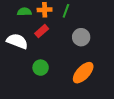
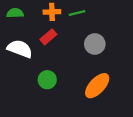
green line: (66, 11) -> (77, 13), turned 56
green semicircle: (24, 12) -> (15, 13), moved

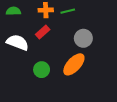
orange ellipse: (97, 86) -> (74, 64), moved

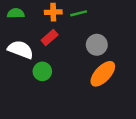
orange ellipse: (74, 64) -> (103, 74), moved
green circle: (42, 70) -> (42, 71), moved

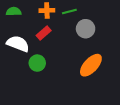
gray circle: (97, 45) -> (86, 29), moved

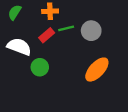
green semicircle: (14, 12) -> (15, 12), turned -56
green line: (69, 12) -> (66, 28), moved

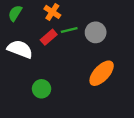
orange cross: (50, 11) -> (52, 12), turned 35
green circle: (40, 67) -> (42, 89), moved

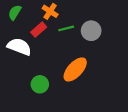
red rectangle: (49, 37) -> (39, 30), moved
orange ellipse: (102, 73) -> (75, 69), moved

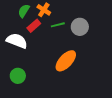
green semicircle: (15, 12) -> (24, 11), moved
green circle: (40, 84) -> (18, 76), moved

